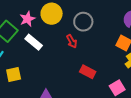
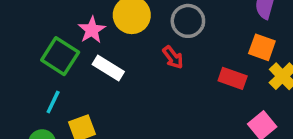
red rectangle: (88, 72) -> (233, 78), moved

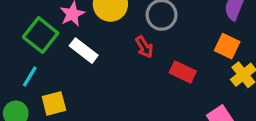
red rectangle: (233, 78) -> (183, 72), moved

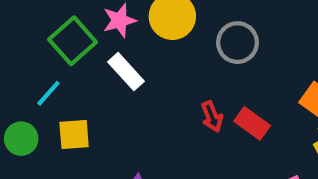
red arrow: (144, 47) -> (212, 117), moved

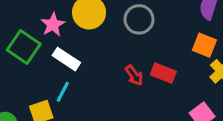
cyan line: (48, 93) -> (63, 92), moved

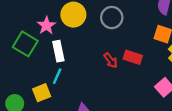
white rectangle: (66, 59) -> (58, 51), turned 48

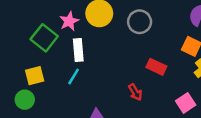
red arrow: (111, 60) -> (135, 92), moved
yellow square: (42, 93) -> (35, 76), moved

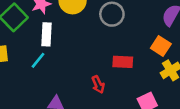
red rectangle: (156, 67) -> (123, 62), turned -30

